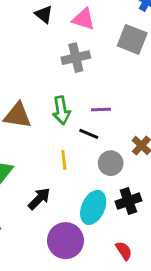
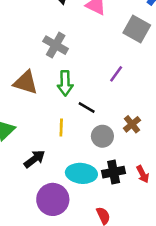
gray cross: (76, 58) -> (56, 45), moved, turned 35
purple line: (101, 110) -> (116, 74), moved, turned -60
cyan ellipse: (93, 207) -> (81, 173), turned 64

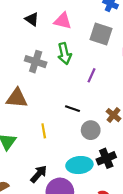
green arrow: (65, 83) -> (64, 54), moved
yellow line: (61, 128) -> (44, 131), moved
black arrow: (35, 159) -> (39, 174), moved

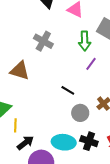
green arrow: (64, 54) -> (85, 41), moved
yellow line: (44, 131) -> (15, 125), moved
black cross: (106, 158) -> (89, 141), turned 30

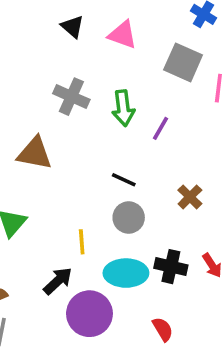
green arrow: (85, 41) -> (123, 108), moved
gray circle: (80, 113) -> (129, 218), moved
yellow line: (15, 125) -> (82, 242), moved

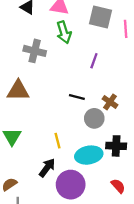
green arrow: (123, 108) -> (64, 32), moved
brown cross: (190, 197) -> (110, 102), moved
gray circle: (129, 218) -> (94, 118), moved

